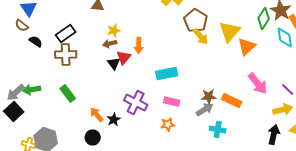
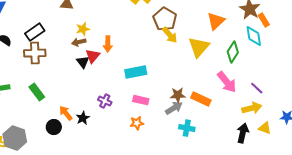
green diamond: (264, 18) -> (233, 52), moved
yellow triangle: (230, 32) -> (199, 47), moved
orange triangle: (247, 46) -> (216, 21), moved
purple cross: (136, 102) -> (105, 101), size x0.6
black circle: (93, 138) -> (54, 127), moved

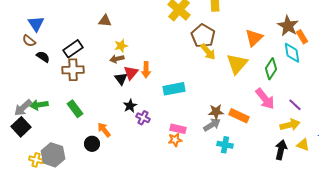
orange arrow: (108, 44) -> (146, 70), moved
pink rectangle: (141, 100) -> (178, 129), moved
black star: (83, 118) -> (130, 106), moved

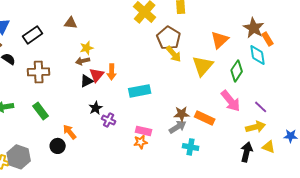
black rectangle: (73, 49) -> (33, 35), moved
black triangle: (121, 79) -> (87, 81), turned 40

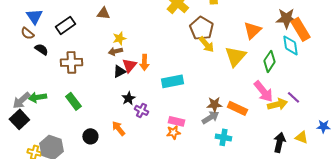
brown star: (254, 28) -> (286, 18), turned -30
orange rectangle: (268, 39) -> (300, 29), size x1.6
yellow arrow: (256, 127) -> (277, 104), moved
orange arrow: (70, 132) -> (118, 128), moved

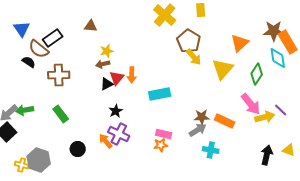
brown semicircle: (27, 33) -> (39, 49), moved, size x1.5
purple cross: (141, 110) -> (119, 134), moved, size x1.5

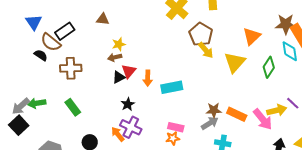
orange arrow: (132, 75) -> (148, 78), moved
pink arrow: (251, 104) -> (263, 119), moved

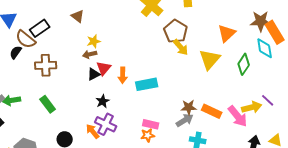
brown triangle: (103, 19) -> (78, 16), turned 32
black semicircle: (41, 55) -> (16, 52), turned -88

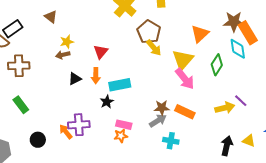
red triangle: (104, 68) -> (101, 52), moved
black triangle: (94, 74) -> (75, 79), moved
black star: (103, 101) -> (107, 102), moved
pink arrow: (238, 116) -> (185, 79), moved
purple cross: (106, 124) -> (79, 125), turned -30

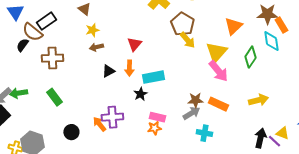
orange rectangle: (248, 33) -> (281, 25), size x0.7
yellow star: (67, 42) -> (92, 30), moved
purple line: (241, 101) -> (274, 141), moved

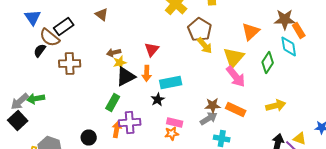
yellow star: (92, 30) -> (120, 62), moved
black triangle: (108, 71) -> (126, 76), size x1.5
green rectangle: (54, 97) -> (113, 102), moved, turned 66
orange arrow: (99, 124) -> (117, 130), turned 49

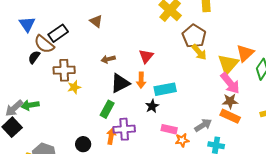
orange triangle: (251, 32) -> (245, 53), moved
yellow star: (120, 62) -> (74, 87), moved
brown star: (213, 106) -> (230, 101), moved
orange star: (172, 134) -> (182, 140), moved

